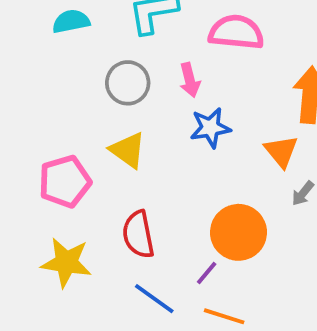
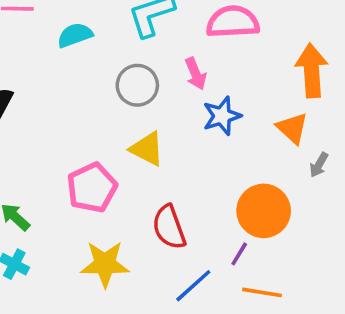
blue line: (154, 299) -> (193, 286), turned -69

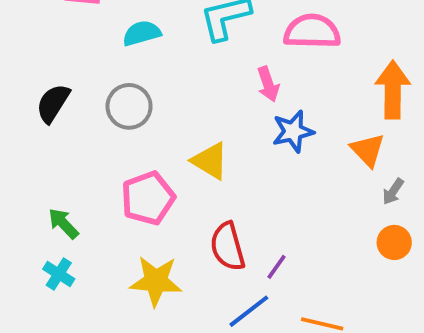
gray circle: (137, 85) -> (129, 106), moved
orange circle: (264, 211) -> (394, 242), moved, size x0.6
purple line: (239, 254) -> (277, 267), moved

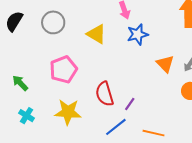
orange triangle: (368, 150) -> (165, 64), moved
yellow triangle: (210, 161) -> (96, 34), moved
cyan cross: (59, 274) -> (27, 116), moved

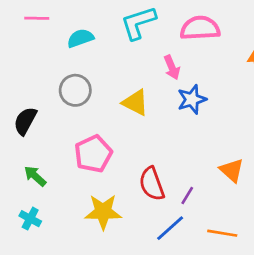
black semicircle: (14, 21) -> (25, 121), moved
orange triangle: (165, 64) -> (232, 170), moved
cyan cross: (27, 116) -> (30, 219), moved

